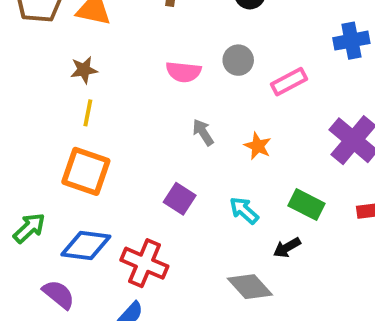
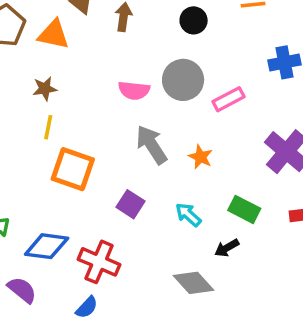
gray circle: (238, 60) -> (183, 80), size x1.5
gray arrow: (203, 132) -> (152, 145), size x1.6
orange square: (86, 171) -> (73, 169), moved

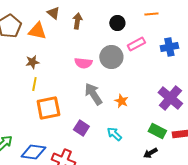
pink rectangle: (229, 99) -> (136, 44), moved
orange square: (73, 169) -> (48, 108), turned -30
green rectangle: (244, 209) -> (157, 131), moved
black arrow: (227, 248) -> (150, 153), moved

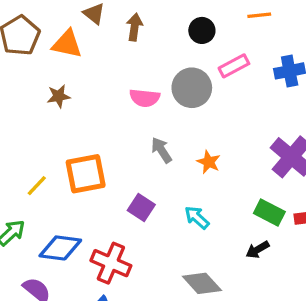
yellow line: (34, 84) -> (37, 186), moved, turned 32
gray arrow: (93, 94) -> (161, 150), size x0.7

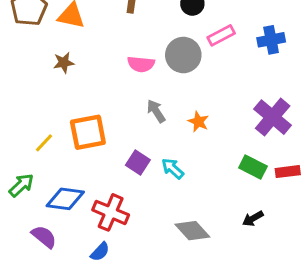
cyan arrow: (197, 218) -> (173, 169), moved
black arrow: (258, 250) -> (253, 219), moved

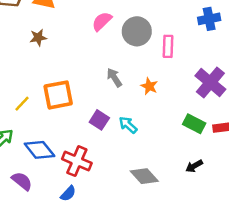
pink rectangle: (221, 35) -> (168, 46), moved, turned -60
pink semicircle: (141, 64) -> (102, 21), moved, turned 130
blue diamond: (65, 199) -> (39, 150), turned 44

